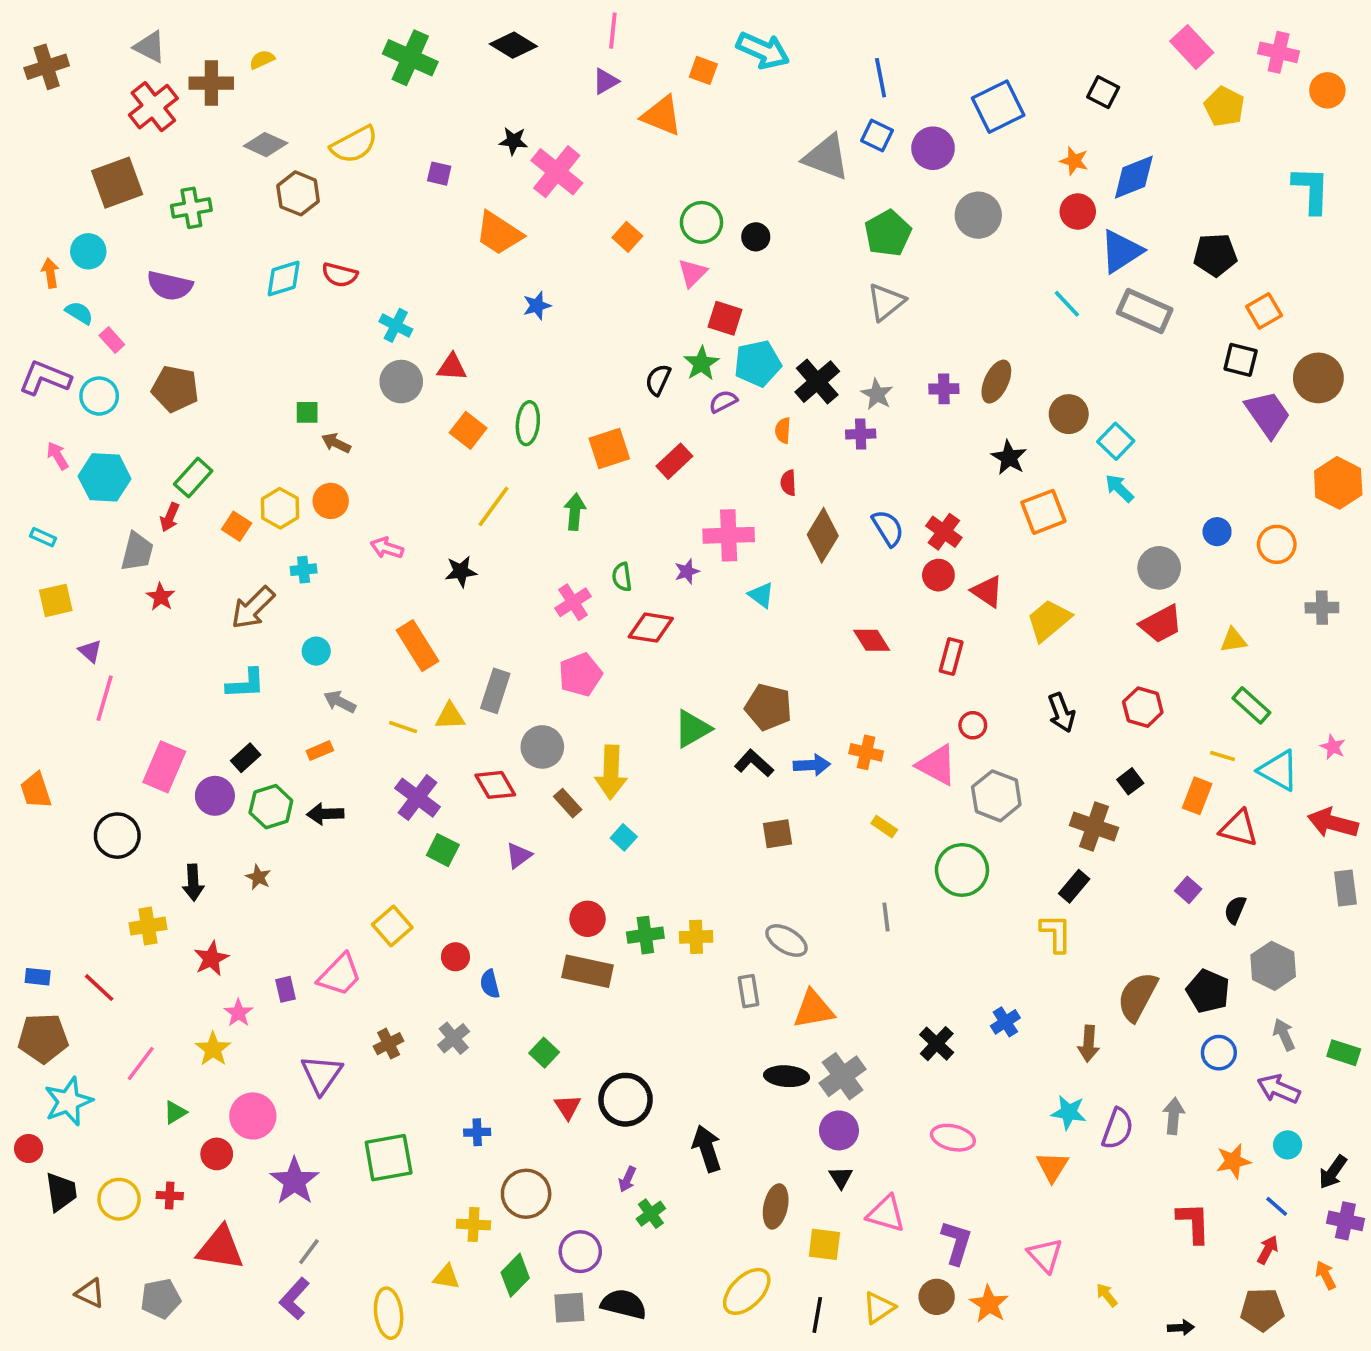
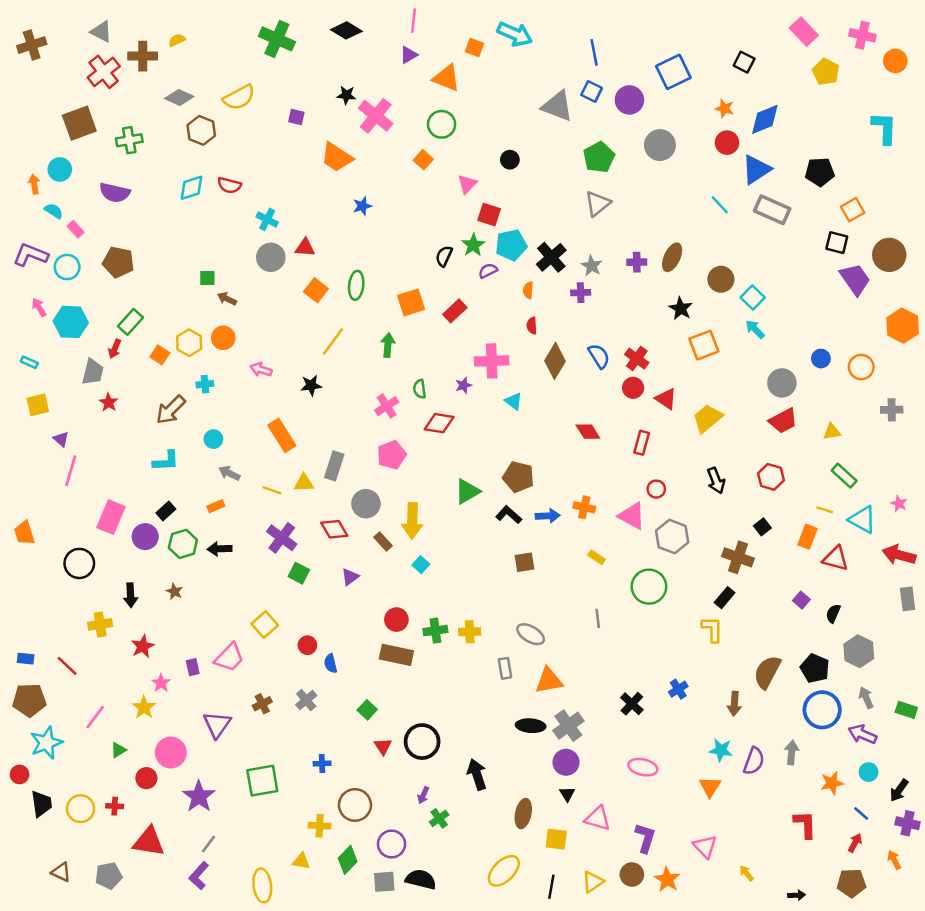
green circle: (701, 222) -> (442, 124), moved
blue circle: (1219, 1053) -> (822, 710), size x1.6

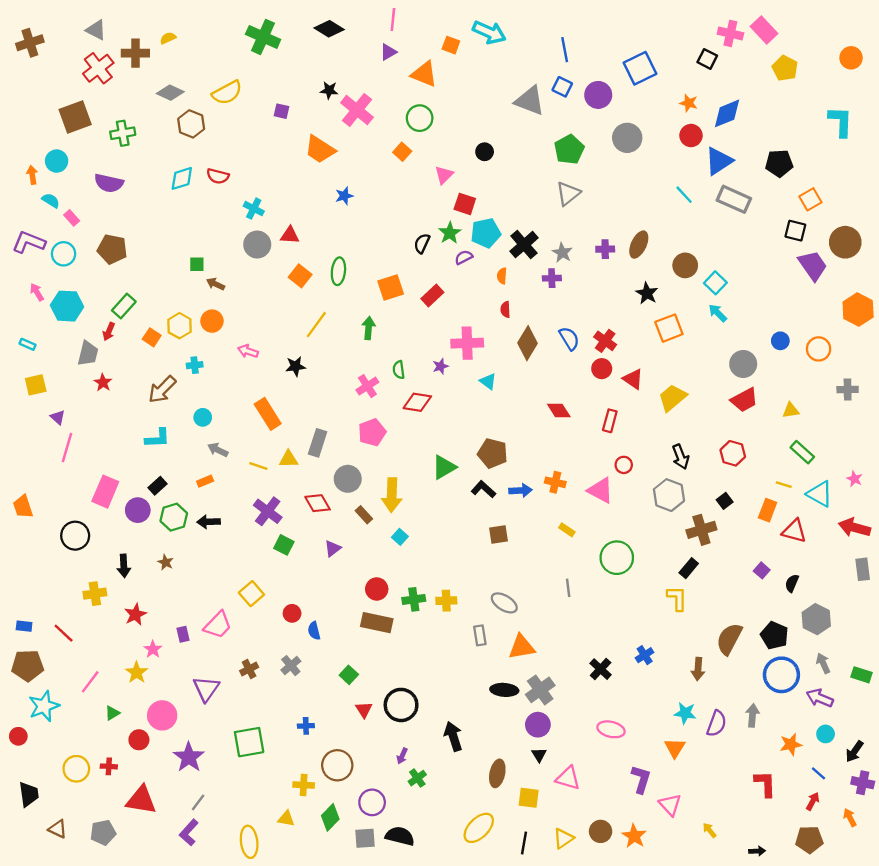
pink cross: (862, 35) -> (730, 33), moved
gray hexagon: (672, 537) -> (669, 495), moved
brown cross: (738, 557) -> (701, 530), turned -36
black trapezoid: (41, 804) -> (29, 794), moved
purple L-shape: (645, 838) -> (641, 779), moved

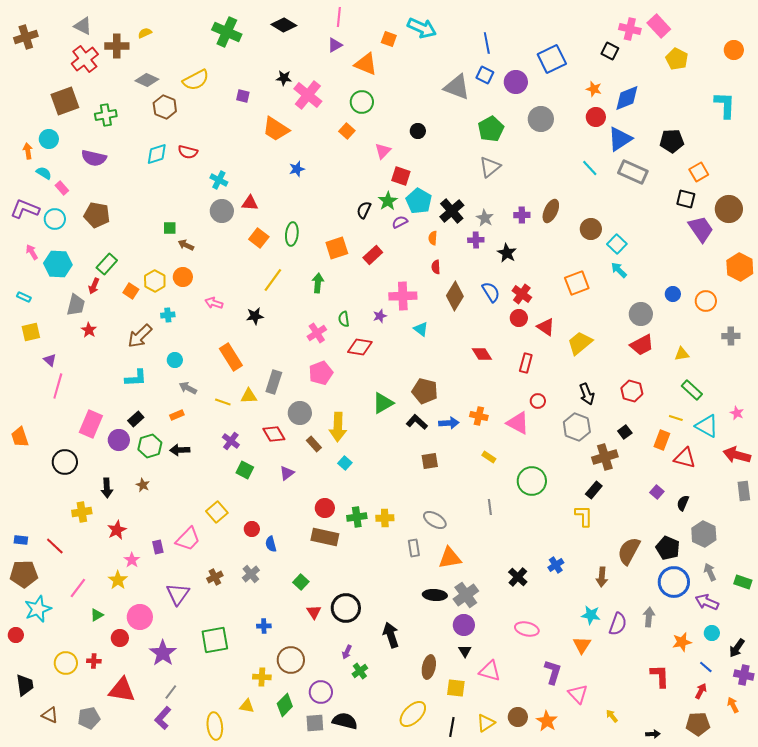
cyan pentagon: (486, 233) -> (419, 201), turned -30
black star: (647, 293) -> (507, 253), moved
purple cross: (268, 511) -> (231, 441), size x0.7

